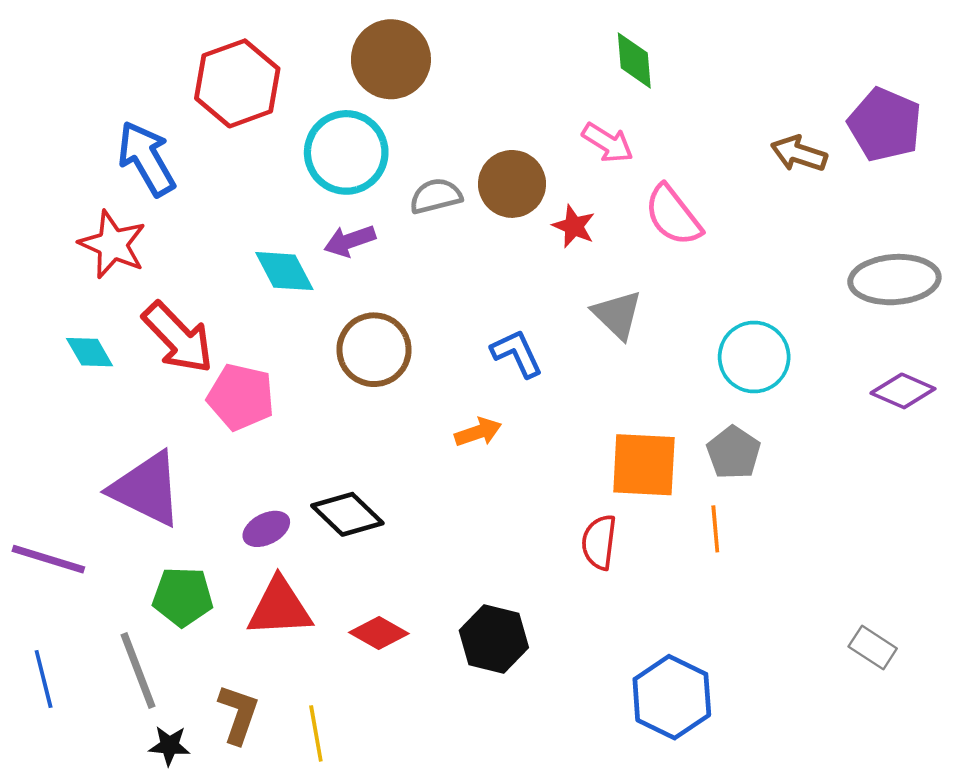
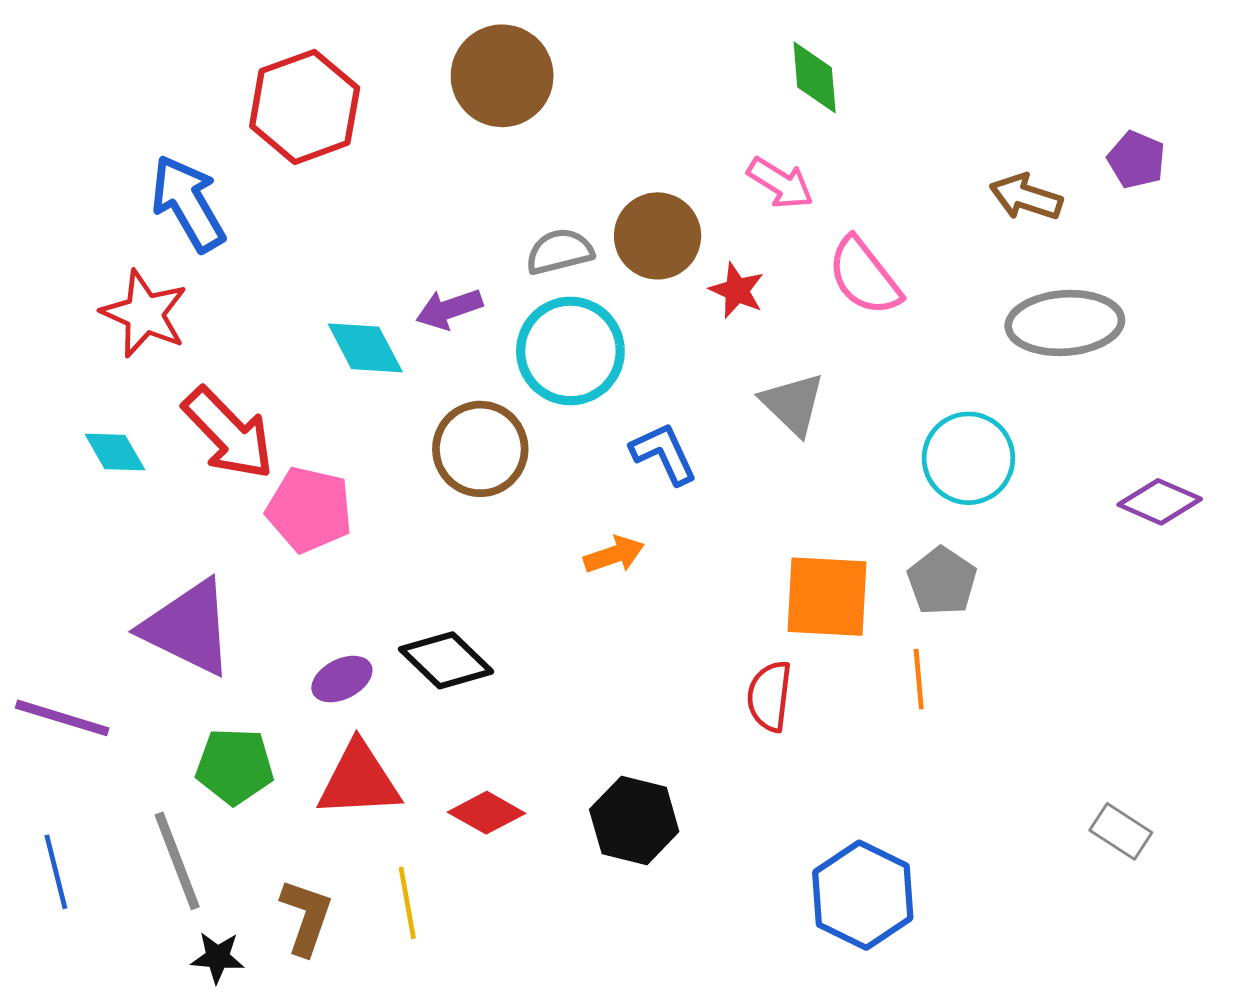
purple pentagon: (885, 125) -> (1136, 160), size x0.6
cyan circle: (346, 152) -> (570, 351), moved
gray ellipse: (894, 280) -> (1065, 323), moved
yellow line: (316, 733) -> (407, 903), moved

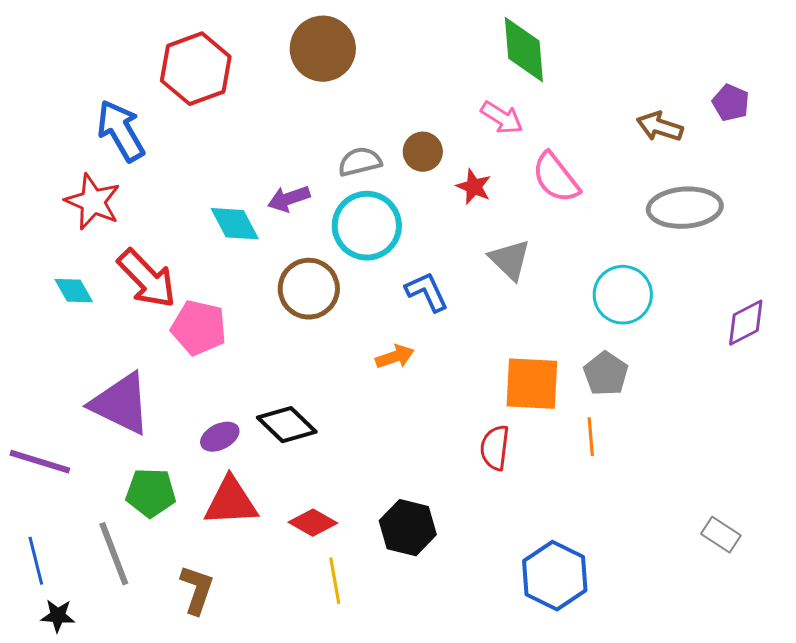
green diamond: (815, 77) -> (524, 50), size x1.4
brown circle: (658, 236) -> (423, 152), size x0.7
purple diamond: (1160, 502) -> (746, 323), turned -51
yellow line: (407, 903) -> (335, 581), moved
black star: (218, 957) -> (58, 616), moved

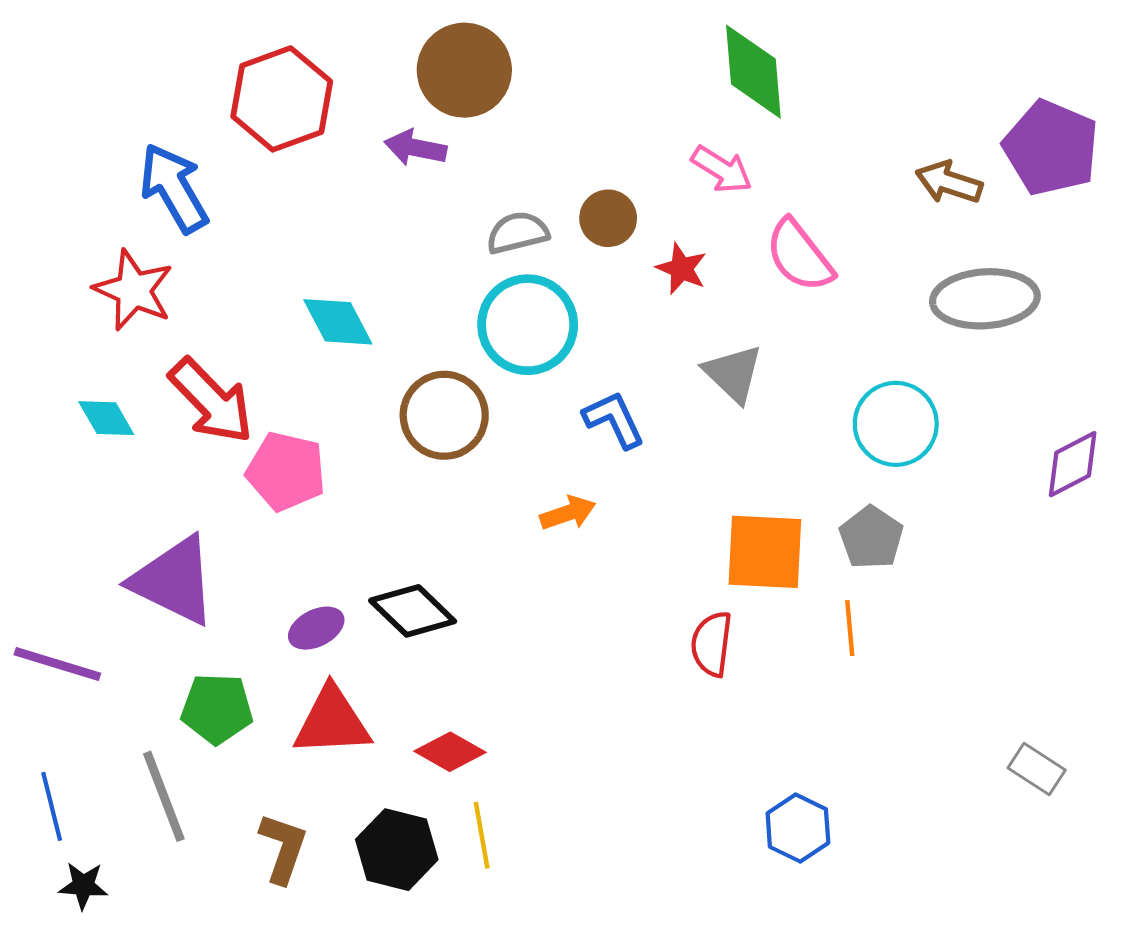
purple pentagon: (731, 103) -> (1051, 148), size x1.8
purple arrow: (289, 199) -> (415, 148), moved, turned 30
black hexagon: (408, 528) -> (397, 850), moved
blue hexagon: (555, 576) -> (798, 828), size x0.7

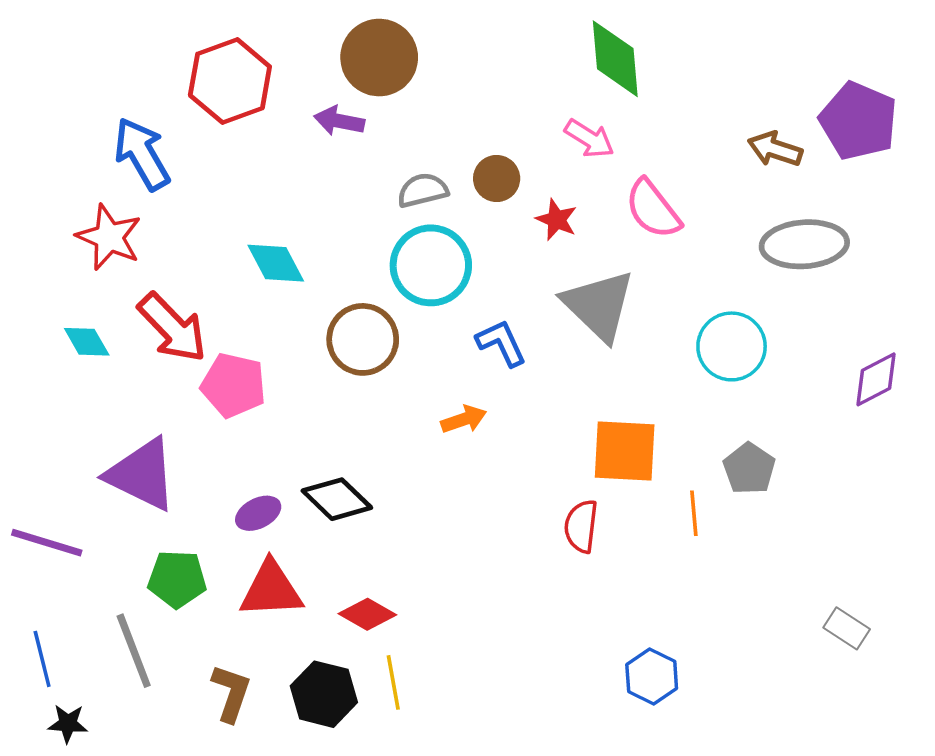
gray triangle: (733, 374) -> (599, 305), size x1.5
gray pentagon: (871, 537) -> (749, 469), moved

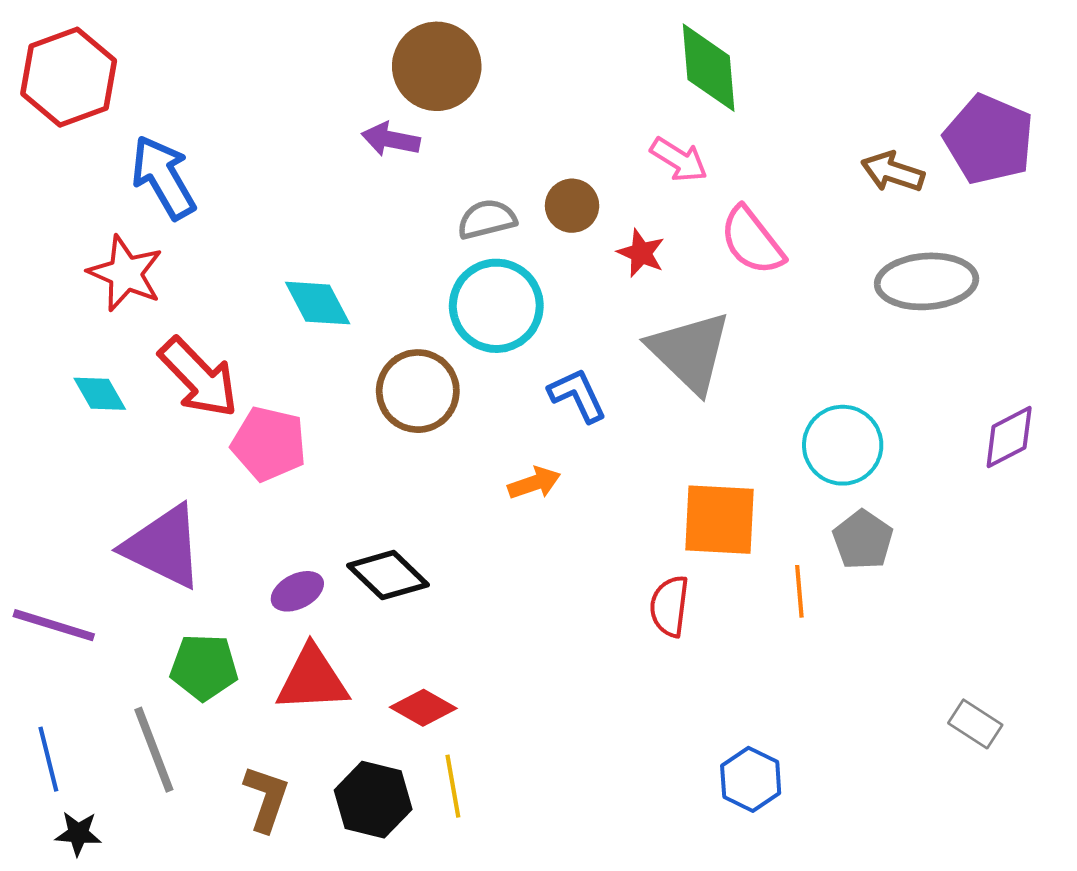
red hexagon: (230, 81) -> (69, 77), moved
cyan circle: (732, 346) -> (843, 445), moved

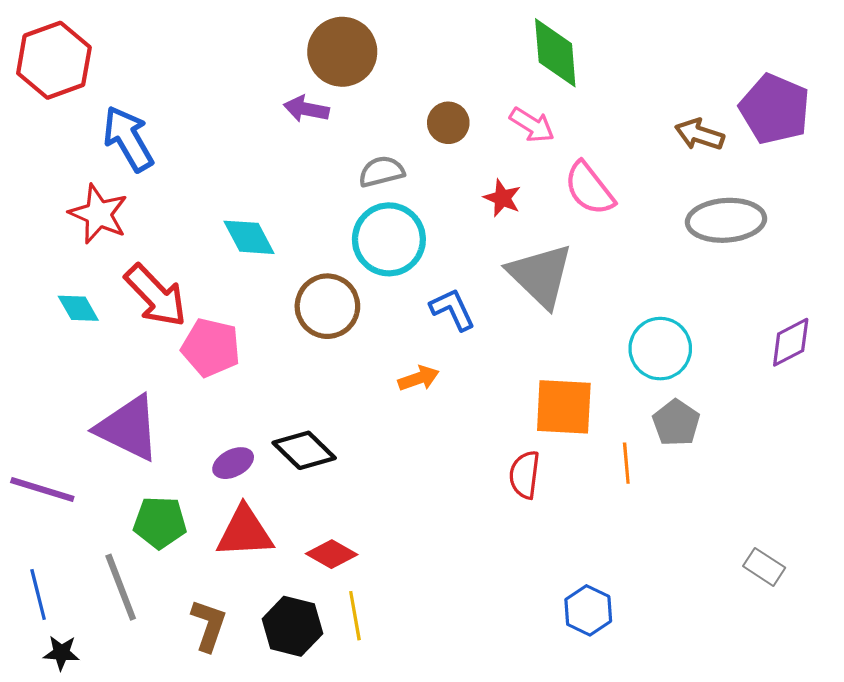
brown circle: (572, 206) -> (448, 123), moved

